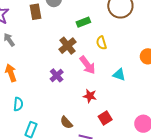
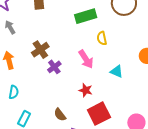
green rectangle: (83, 22) -> (86, 16), size x1.5
brown cross: (68, 46) -> (40, 50), moved
red square: (105, 118) -> (99, 114), size x1.6

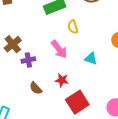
purple cross: (54, 67) -> (28, 60), turned 32
brown semicircle: (60, 115) -> (36, 88), moved

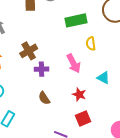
red star: (62, 80) -> (79, 94), moved
red square: (77, 102) -> (83, 119), size x0.7

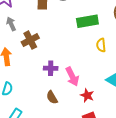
brown cross: (29, 51) -> (30, 40), moved
pink arrow: (74, 63) -> (72, 77), moved

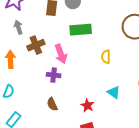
green rectangle: (87, 21) -> (81, 30), moved
pink arrow: (72, 77) -> (61, 54), moved

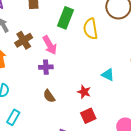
green rectangle: (81, 30) -> (66, 18), turned -55
yellow semicircle: (106, 57) -> (91, 29), moved, size x1.5

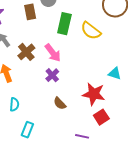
yellow semicircle: (91, 29) -> (91, 31), turned -35
purple cross: (46, 67) -> (52, 75), turned -32
red star: (84, 92) -> (94, 94), size x1.6

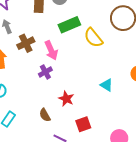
green rectangle: (64, 24) -> (69, 25), turned 40
red star: (94, 94) -> (66, 99), moved, size x0.7
brown semicircle: (60, 103) -> (45, 115), moved

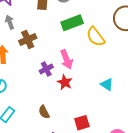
pink arrow: (51, 50) -> (67, 59), moved
red star: (66, 99) -> (65, 82), moved

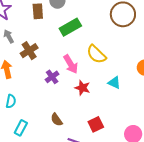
yellow semicircle: (96, 37) -> (96, 54), moved
red star: (65, 82) -> (82, 88), moved

